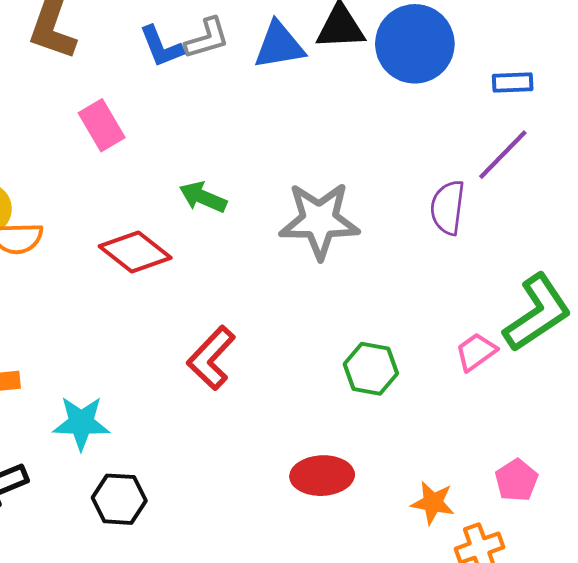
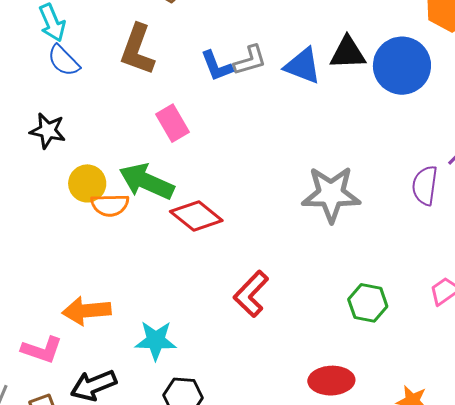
blue triangle: (279, 45) -> (303, 66), turned 30
green arrow: (203, 197) -> (147, 182), moved, size x1.6

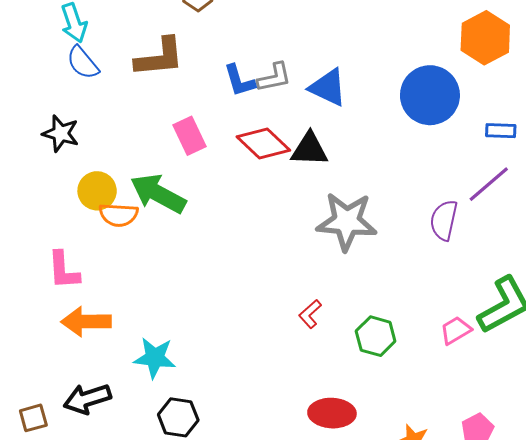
brown L-shape: (137, 50) -> (159, 57), turned -120
black triangle: (348, 53) -> (309, 149), moved
red diamond: (196, 216) -> (263, 144), moved
red L-shape: (251, 294) -> (310, 314), moved, size x0.6
pink L-shape: (42, 350) -> (63, 270), moved, turned 63

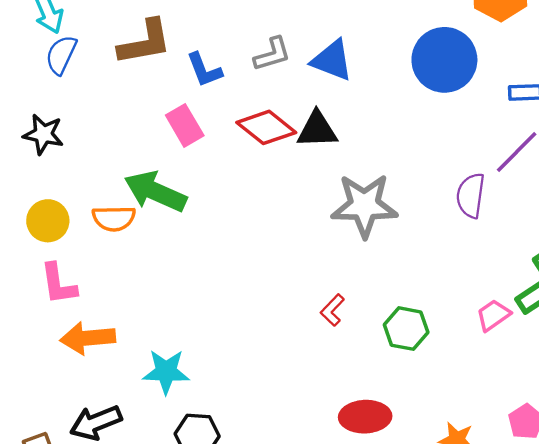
blue semicircle: (83, 63) -> (61, 55), turned 69
blue L-shape: (239, 81) -> (204, 70), moved
yellow circle: (97, 191) -> (48, 221), moved

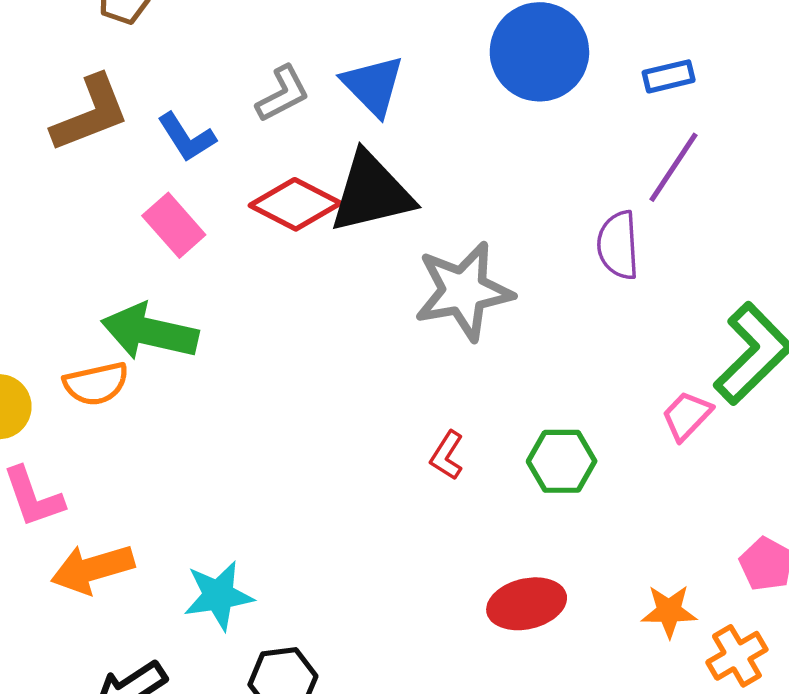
blue triangle: (332, 60) -> (373, 86), turned 36
black triangle: (317, 130) -> (371, 193), size x1.4

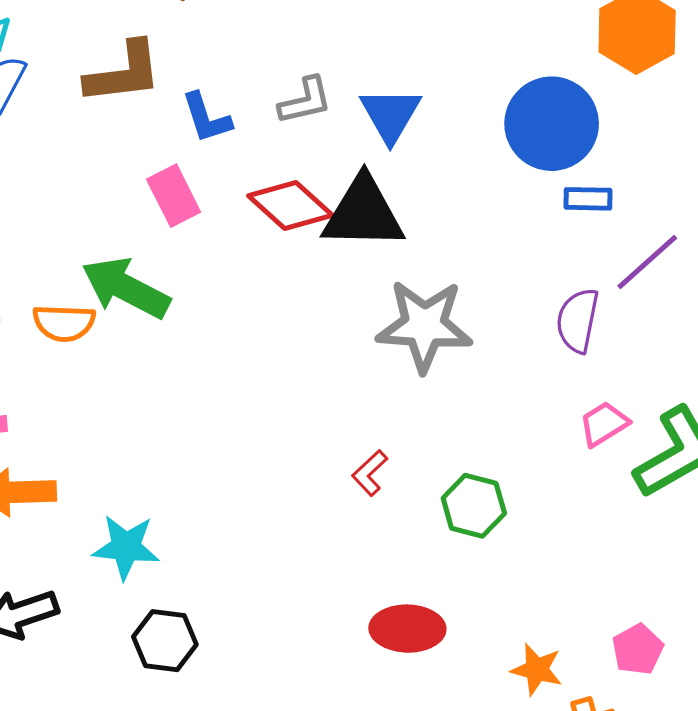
blue rectangle: (669, 76) -> (588, 199), moved
pink trapezoid: (687, 416) -> (604, 424), moved

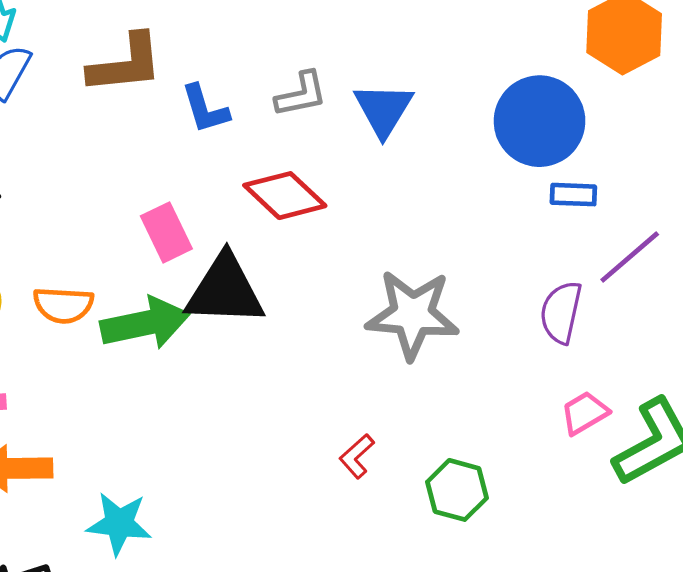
pink rectangle: (174, 196) -> (166, 232), moved
black triangle: (363, 213) -> (225, 290), moved
green arrow: (126, 288) -> (145, 323), moved, turned 140

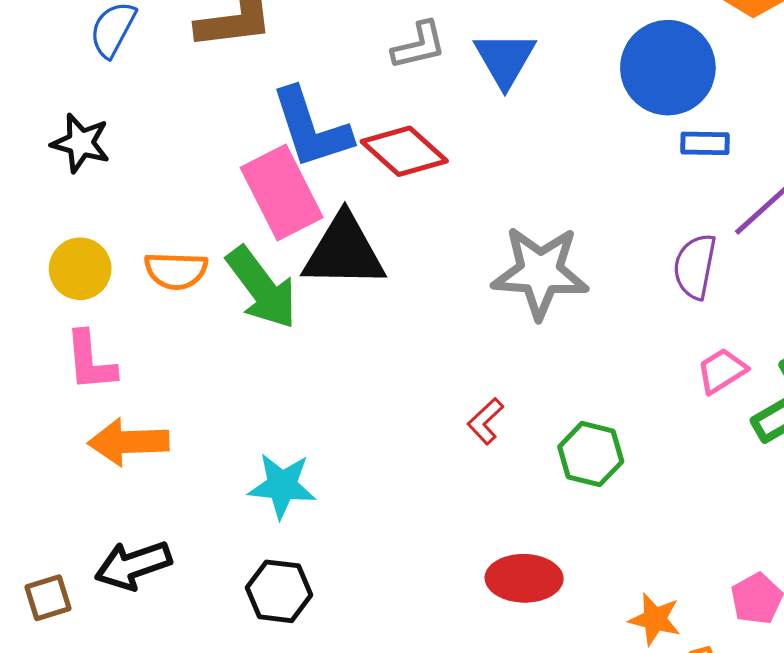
blue L-shape: (205, 109) -> (311, 128), moved, size x1.6
pink rectangle: (166, 232) -> (282, 192), size x1.5
green arrow: (145, 323) -> (262, 288), turned 66
cyan star: (119, 524) -> (282, 486), moved

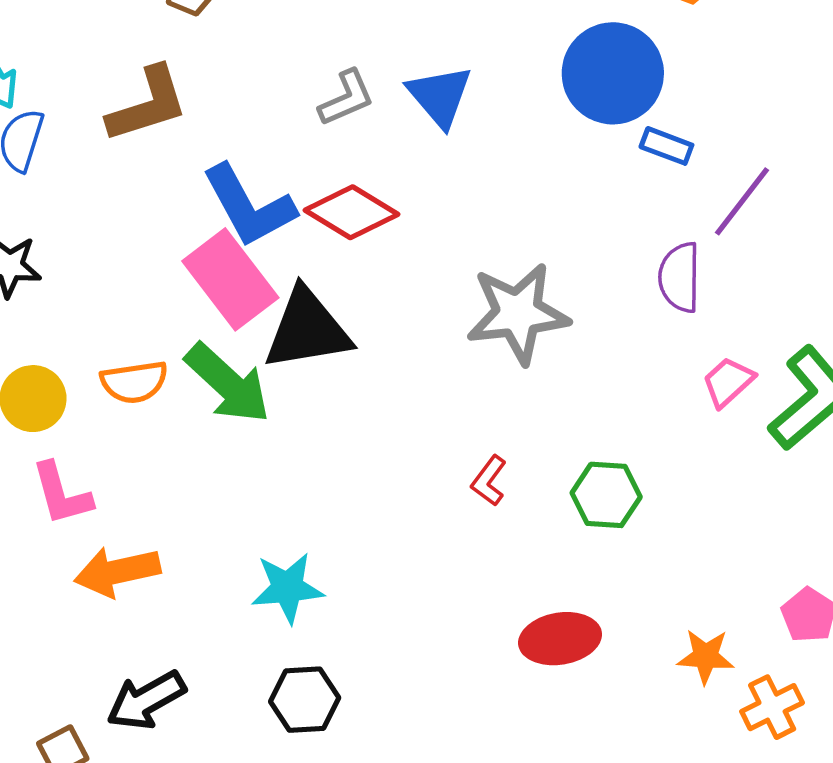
blue rectangle: (705, 143) -> (666, 146), turned 30

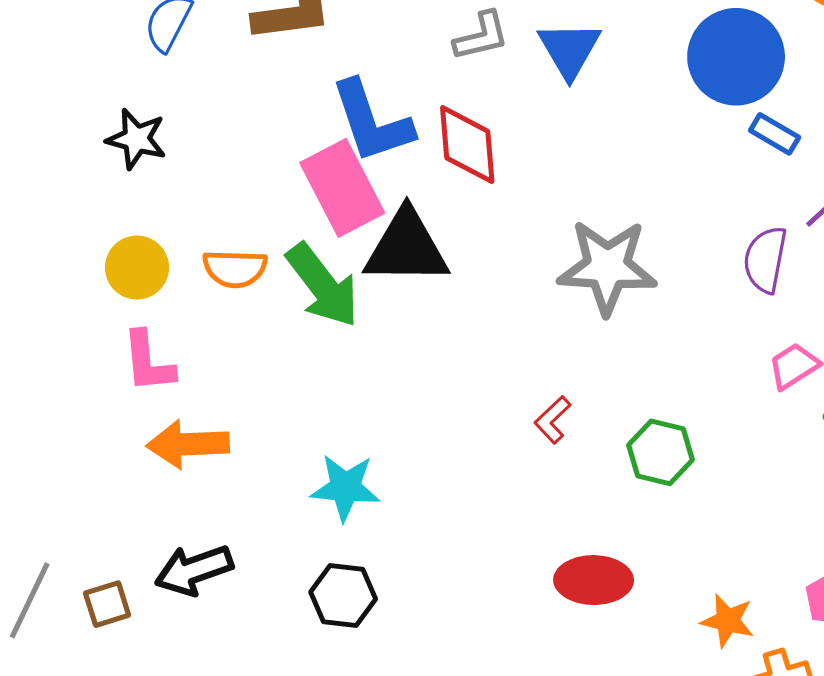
red diamond: (351, 212) -> (467, 145), turned 44

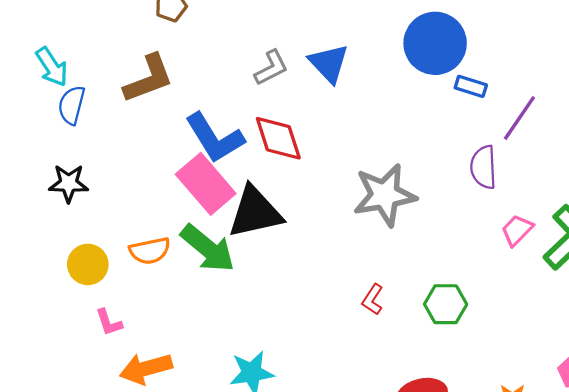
pink L-shape: (148, 362) -> (109, 322), size x0.7

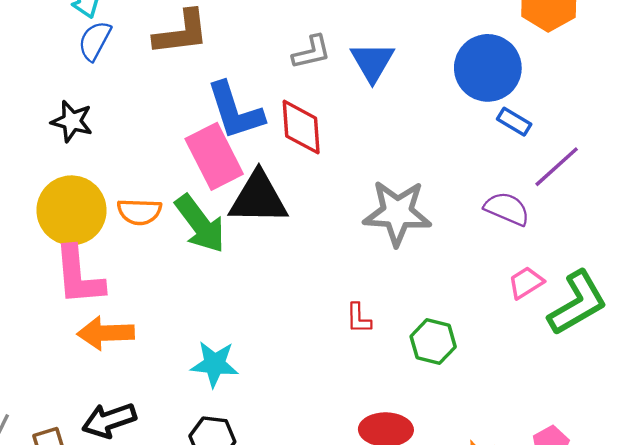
purple semicircle: (483, 167) -> (507, 209), turned 102
yellow circle: (88, 264) -> (71, 210), size x1.6
red L-shape: (373, 299) -> (359, 318), turned -48
pink L-shape: (109, 322) -> (79, 276), size x2.0

